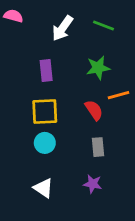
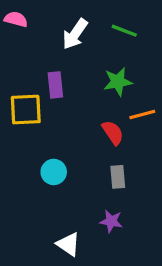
yellow square: (45, 111) -> (26, 110), moved
white triangle: (43, 188) -> (68, 244), moved

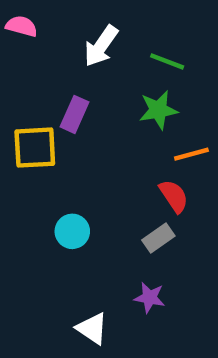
green line: (124, 31) -> (167, 61), moved
purple rectangle: (55, 85) -> (74, 114), turned 30
red semicircle: (113, 133) -> (174, 196), moved
gray rectangle: (118, 177) -> (158, 238), turned 60

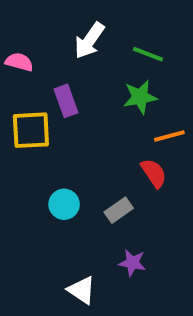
pink semicircle: (22, 26) -> (19, 62), moved
purple rectangle: (74, 114) -> (66, 101), turned -44
gray rectangle: (158, 238) -> (119, 210), moved

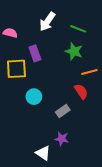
green star: (140, 97) -> (74, 51), turned 30
cyan circle: (64, 204) -> (34, 97), moved
purple star: (132, 263) -> (62, 139), moved

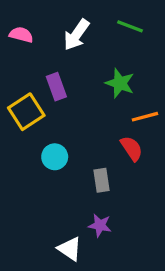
green line: (78, 29) -> (130, 26), moved
pink semicircle: (10, 33) -> (21, 35), moved
yellow square: (16, 69) -> (26, 112), turned -30
gray rectangle: (63, 111) -> (101, 180), turned -64

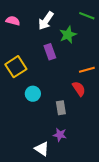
green line: (130, 26) -> (87, 16), moved
green star: (120, 83) -> (68, 35), moved, turned 30
purple rectangle: (56, 87) -> (50, 52), moved

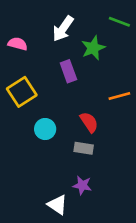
pink semicircle: (13, 21) -> (18, 44), moved
red semicircle: (79, 89) -> (89, 122), moved
gray rectangle: (61, 108) -> (84, 148), turned -72

